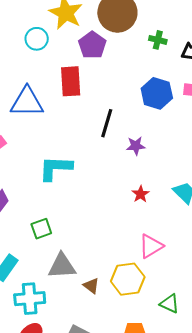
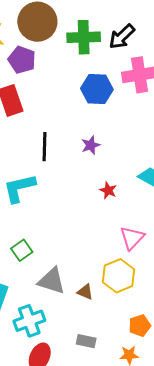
green cross: (158, 40) -> (84, 37), size x1.8
black line: (107, 123) -> (44, 147), moved
gray triangle: (62, 266) -> (52, 281), turned 36

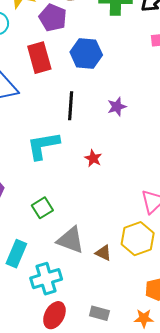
blue hexagon: (97, 89) -> (86, 54), moved
red star: (108, 190) -> (93, 158), moved
gray rectangle: (86, 341) -> (99, 313), moved

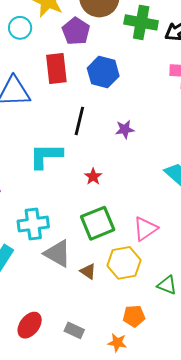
green square: (42, 208) -> (98, 223), moved, size x1.6
cyan cross: (46, 279) -> (33, 224), moved

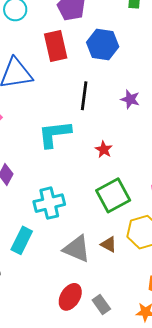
purple star: (125, 129) -> (130, 99), turned 30
gray triangle: (58, 253) -> (77, 249), moved
red ellipse: (30, 325) -> (70, 297), moved
gray rectangle: (74, 330) -> (101, 305), turned 36

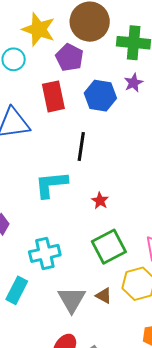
purple star: (130, 99) -> (133, 83), moved, turned 30
gray triangle: (77, 249) -> (72, 300), turned 36

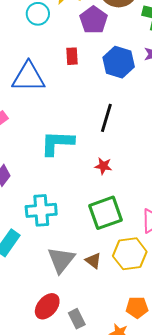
red rectangle: (53, 96) -> (72, 56), size x0.6
black line: (81, 147) -> (106, 118), moved
red star: (100, 201) -> (103, 166), turned -30

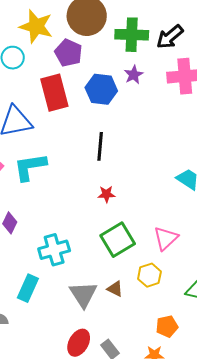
red rectangle: (72, 56) -> (54, 93), size x2.0
cyan L-shape: (57, 143) -> (30, 167), moved
yellow hexagon: (130, 254) -> (149, 275), size x0.7

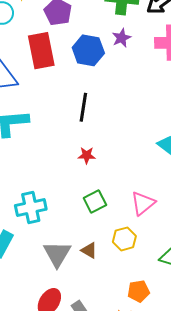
green square: (118, 240) -> (95, 201), size x0.7

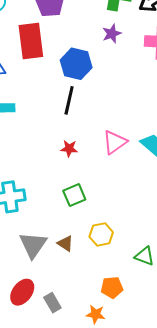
blue hexagon: (88, 50) -> (76, 64), moved
pink triangle: (143, 203) -> (115, 142), moved

